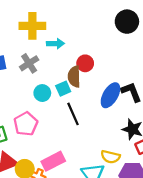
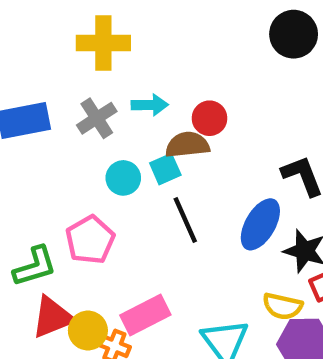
cyan arrow: (55, 44) -> (150, 105), moved
brown semicircle: (74, 77) -> (187, 145), turned 85
blue ellipse: (110, 95) -> (260, 224), moved
yellow semicircle: (110, 157) -> (282, 306), moved

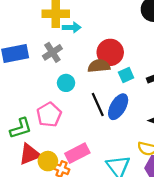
cyan arrow: (150, 105) -> (72, 27), moved
red circle: (210, 118) -> (110, 52), size x1.5
cyan square: (165, 169) -> (126, 75), moved
blue ellipse: (260, 224) -> (118, 107), moved

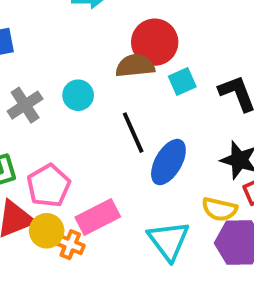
gray cross: (52, 52) -> (25, 105), moved
blue ellipse: (118, 107) -> (168, 162), moved
pink pentagon: (49, 115) -> (49, 186), moved

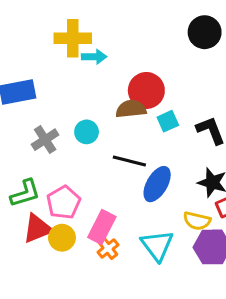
black line: (133, 133) -> (129, 161), turned -52
pink rectangle: (98, 217) -> (102, 227), turned -36
orange cross: (70, 245) -> (108, 248), moved, turned 30

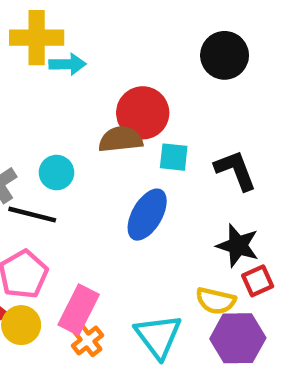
black circle: (205, 32) -> (225, 55), moved
cyan square: (168, 121) -> (174, 157), turned 30
black line: (129, 161) -> (32, 215), moved
blue ellipse: (157, 184) -> (147, 215), moved

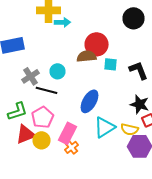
blue ellipse: (147, 215) -> (90, 101), moved
cyan triangle: (158, 336) -> (104, 127), moved, turned 35

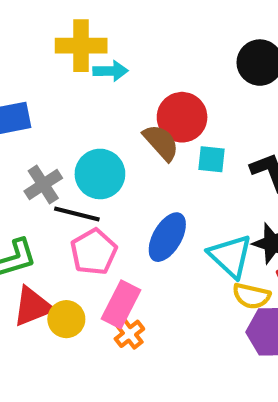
brown semicircle: (86, 56) -> (161, 142), turned 54
cyan circle: (58, 71) -> (100, 174), size x1.5
pink pentagon: (42, 117) -> (94, 252), moved
cyan triangle: (104, 127) -> (230, 256), moved, turned -45

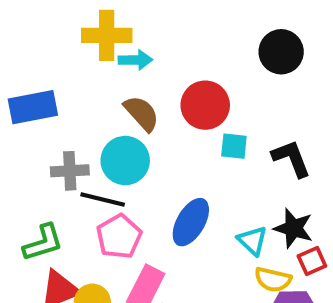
brown semicircle: (161, 142) -> (142, 113), moved
gray cross: (43, 185) -> (70, 171), turned 30
cyan triangle: (230, 256) -> (252, 241), size x0.7

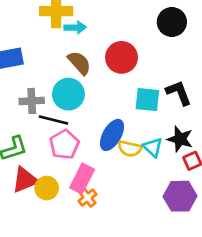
cyan square: (234, 146) -> (147, 100), moved, size x1.4
yellow semicircle: (273, 280) -> (130, 149), moved

